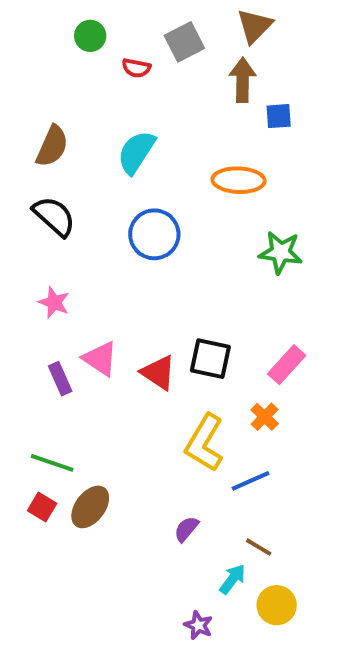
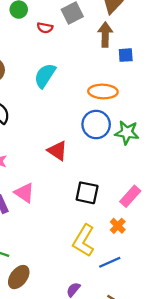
blue circle: (154, 234) -> (96, 125), moved
red triangle: (158, 373) -> (57, 151), moved

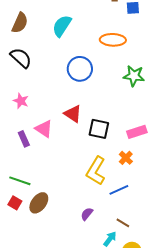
blue circle: (96, 125) -> (80, 69), moved
red triangle: (57, 151) -> (73, 114), moved
pink rectangle: (130, 196) -> (137, 132), turned 30

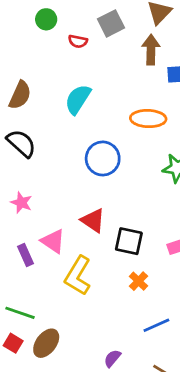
orange cross: (126, 158) -> (139, 281), moved
yellow L-shape: (96, 171) -> (78, 276), moved

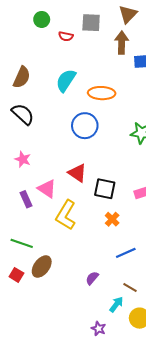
gray square: (111, 23) -> (91, 23), turned 30
orange ellipse: (148, 119) -> (102, 93), moved
red square: (13, 343) -> (16, 275), moved

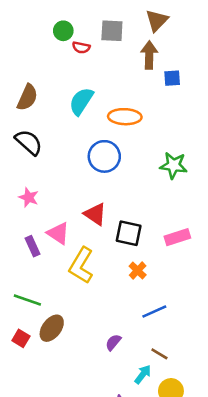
green circle: (42, 19) -> (63, 31), moved

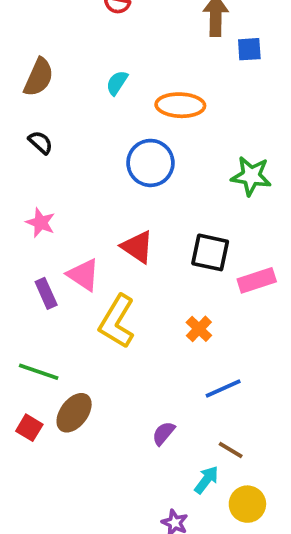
cyan semicircle: (81, 101) -> (117, 83), size x0.6
black semicircle: (29, 142) -> (40, 142), size x0.6
black square: (129, 233) -> (210, 252), moved

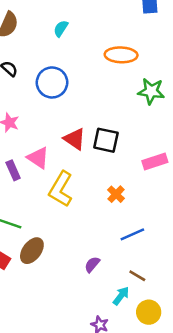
orange ellipse: (180, 105) -> (121, 55), moved
blue circle: (150, 163) -> (52, 82), moved
black square: (210, 252) -> (106, 140), moved

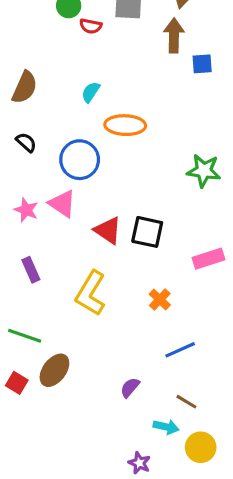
orange ellipse: (121, 55) -> (125, 125), moved
pink triangle: (38, 158) -> (62, 204), moved
cyan arrow: (121, 296) -> (166, 427), turned 66

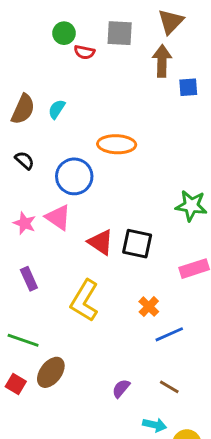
cyan semicircle: (91, 92) -> (57, 109), moved
green star: (204, 171) -> (191, 206), moved
blue line: (180, 350) -> (169, 334), moved
brown line: (186, 402) -> (169, 387), moved

